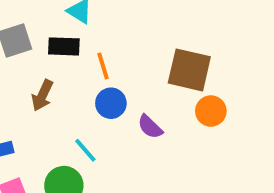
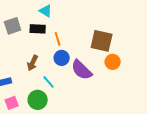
brown arrow: (42, 95) -> (33, 63), moved
purple semicircle: (150, 127) -> (82, 70), size x1.6

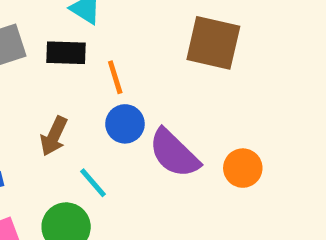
brown square: (102, 41) -> (213, 43), moved
orange circle: (113, 62) -> (243, 168), moved

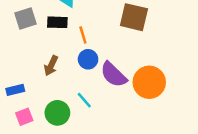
orange circle: (243, 168) -> (149, 82), size x1.6
cyan line: (93, 183) -> (84, 100), moved

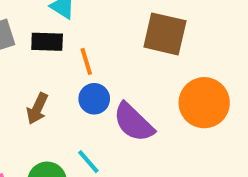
orange circle: (149, 82) -> (204, 103), moved

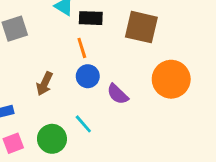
black rectangle: (47, 42) -> (91, 18), moved
purple semicircle: (133, 122) -> (118, 94), size x0.7

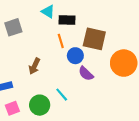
brown square: (141, 27) -> (94, 39), moved
blue circle: (88, 76) -> (75, 56), moved

